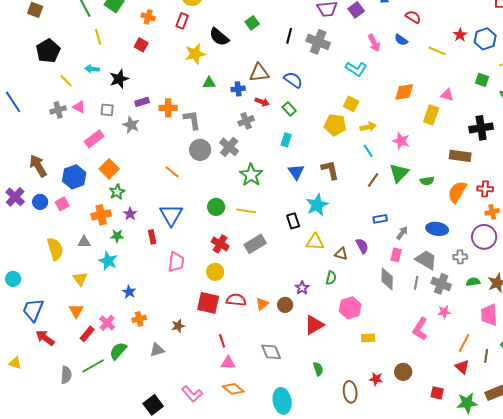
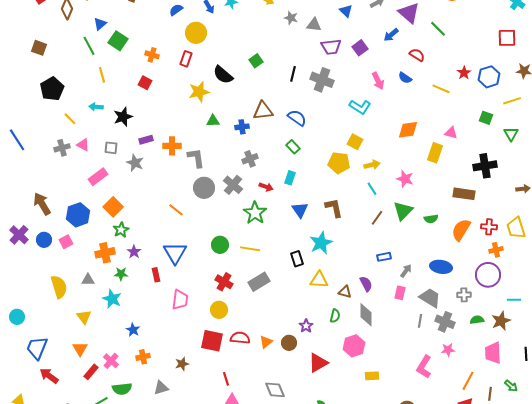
red arrow: (262, 102) -> (266, 187), moved
gray diamond: (387, 279) -> (366, 315), moved
green semicircle: (118, 351) -> (122, 389), turned -138

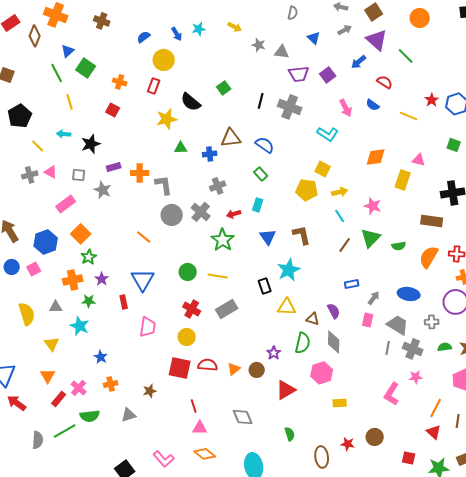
red arrow: (266, 187) -> (234, 214), turned 144
green semicircle: (335, 316) -> (303, 343), size x1.5

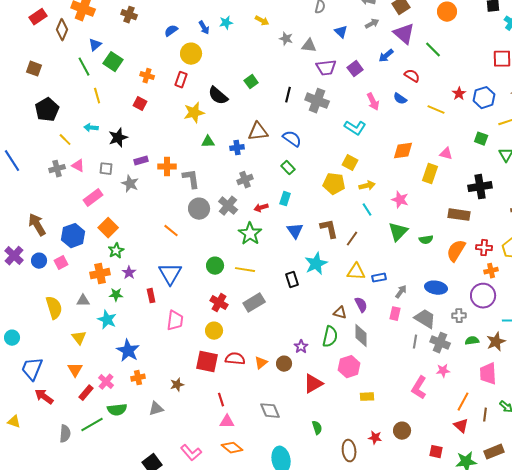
brown line: (345, 245) -> (352, 239), moved
yellow triangle: (287, 307) -> (356, 272), moved
blue star: (101, 357) -> (128, 351), size x1.6

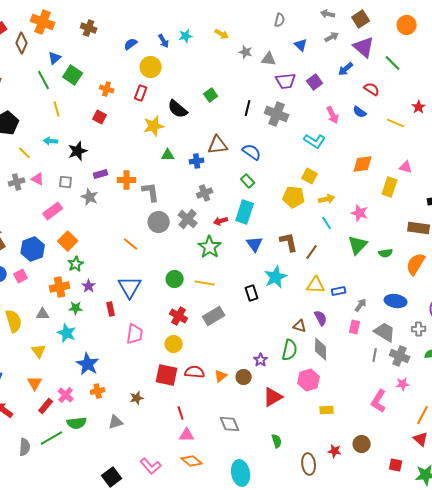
cyan rectangle: (285, 199) -> (245, 212), size x1.6

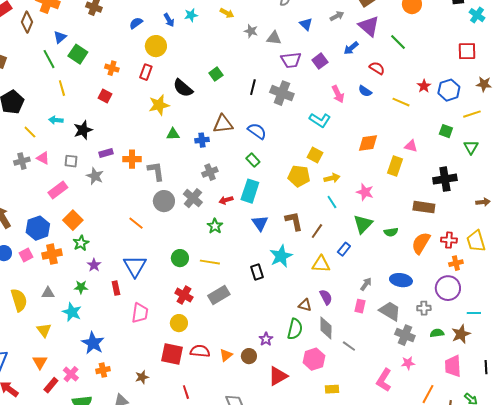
green star: (210, 247) -> (215, 226), size x0.7
orange cross: (60, 287) -> (52, 254), moved
blue rectangle: (339, 291) -> (344, 249), moved, turned -40
gray line: (375, 355) -> (349, 346), moved, turned -64

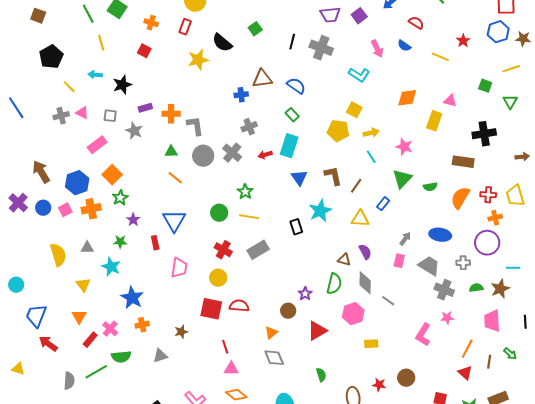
blue hexagon: (449, 90) -> (498, 32), moved
green triangle: (173, 134) -> (171, 152), moved
green star: (215, 226) -> (245, 192), moved
orange triangle: (226, 355) -> (271, 333), moved

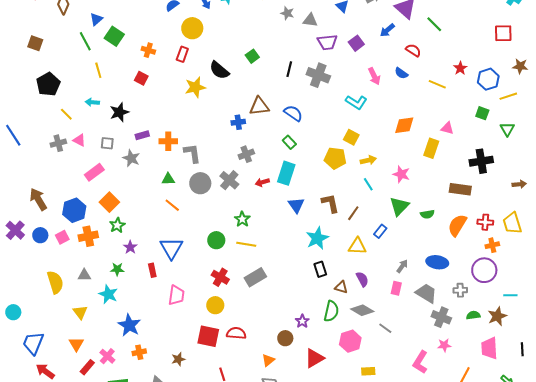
blue hexagon: (498, 32) -> (488, 79), moved
black rectangle: (296, 227) -> (320, 269), moved
gray diamond: (365, 283) -> (362, 310), turned -60

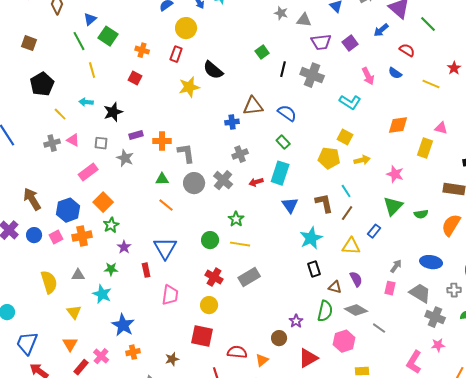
green square: (252, 56) -> (262, 52), moved
cyan line: (368, 184) -> (346, 191), moved
red semicircle: (236, 333) -> (237, 352), moved

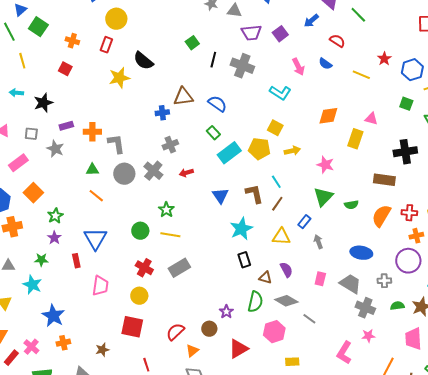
cyan rectangle: (280, 173) -> (229, 153), moved, turned 35
green star: (111, 225) -> (55, 216), moved
gray arrow: (396, 266) -> (318, 242), moved, turned -56
red semicircle: (237, 352) -> (175, 332), moved, turned -48

